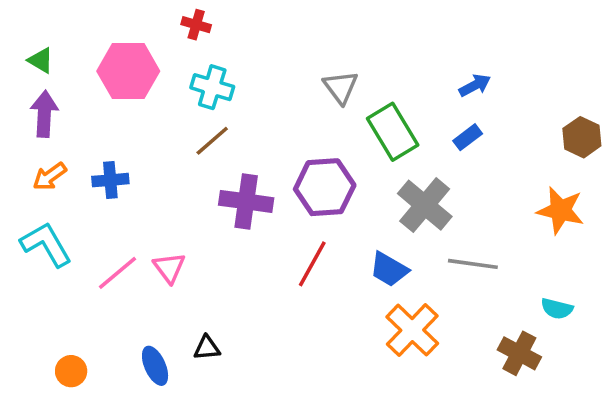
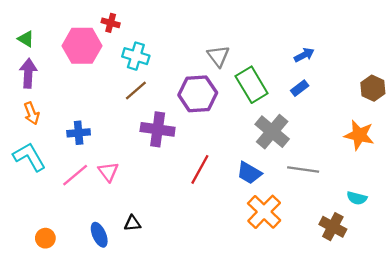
red cross: (196, 25) -> (111, 23), moved
orange arrow: (50, 176) -> (32, 113), turned -75
blue cross: (110, 180) -> (79, 133), moved
purple hexagon: (325, 187) -> (198, 94), moved

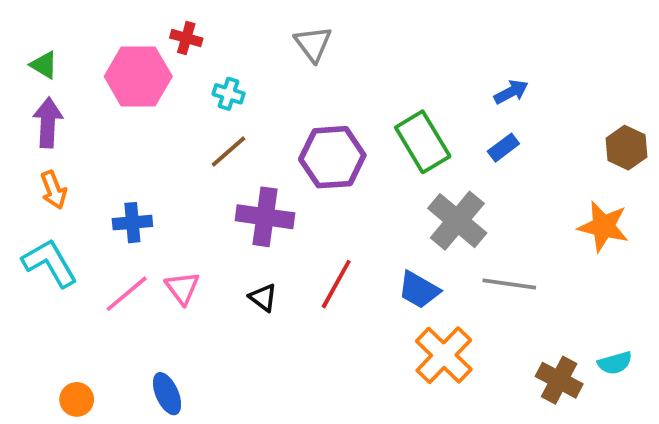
cyan cross: (136, 56) -> (229, 94), size x0.7
gray triangle: (218, 56) -> (313, 44), moved
cyan semicircle: (357, 198) -> (615, 363), moved, turned -30
black triangle: (132, 223) -> (263, 298), moved, turned 42

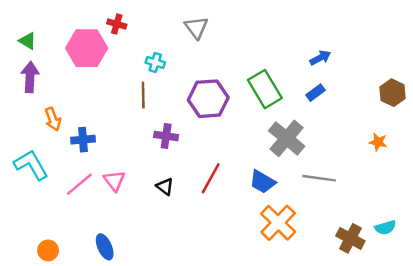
cyan cross: (229, 94) -> (155, 63), moved
brown line: (229, 151) -> (143, 95), turned -50
orange arrow: (54, 190) -> (53, 119), moved
purple cross: (265, 217) -> (166, 136), size x0.7
orange star: (603, 226) -> (378, 142), size x0.6

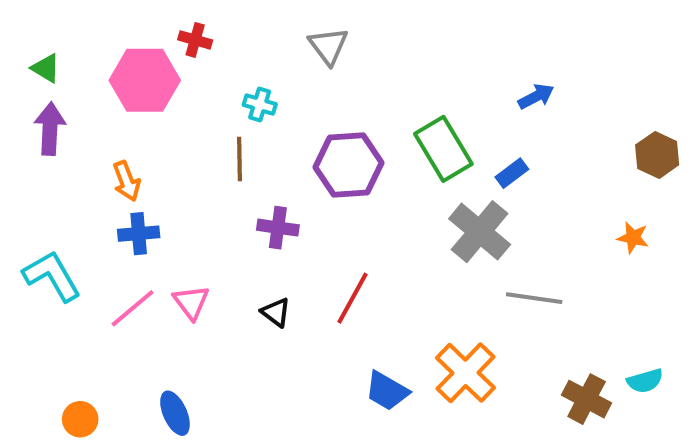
blue rectangle: (315, 93) -> (512, 173), moved
orange arrow: (53, 119) -> (127, 181), moved
blue trapezoid: (262, 182) -> (387, 391), moved

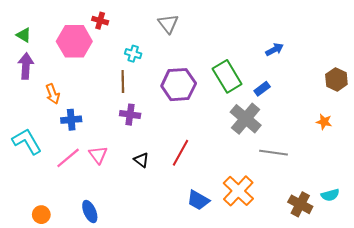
orange arrow: (127, 181) -> (53, 94), moved
purple cross: (278, 228) -> (130, 115), moved

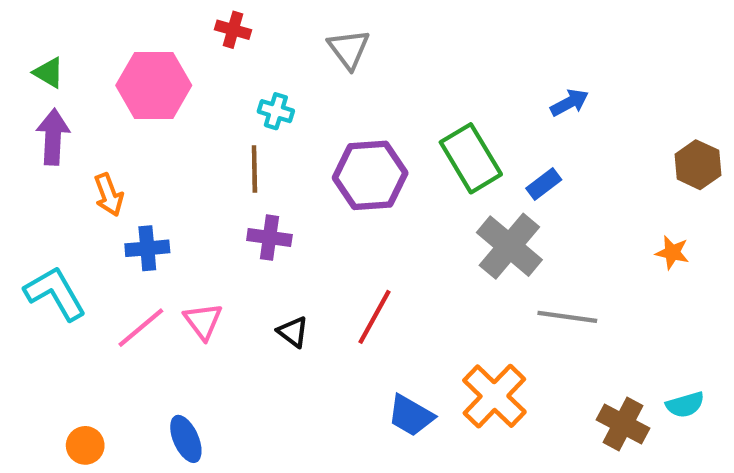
red cross: (100, 21) -> (233, 30), moved

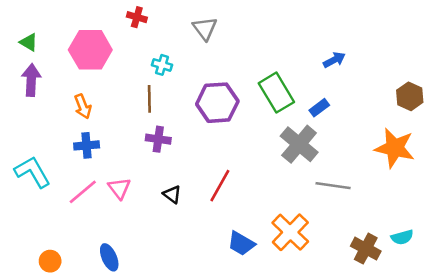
orange arrow: (109, 195) -> (83, 106), moved
orange star: (672, 253) -> (395, 148), size x2.0

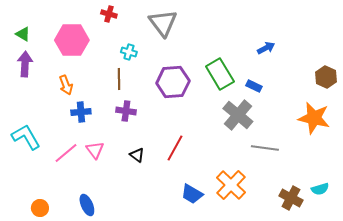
gray triangle: (205, 28) -> (163, 23), size x1.4
blue rectangle: (319, 108) -> (254, 86), turned 63
blue cross: (87, 145) -> (81, 112), moved

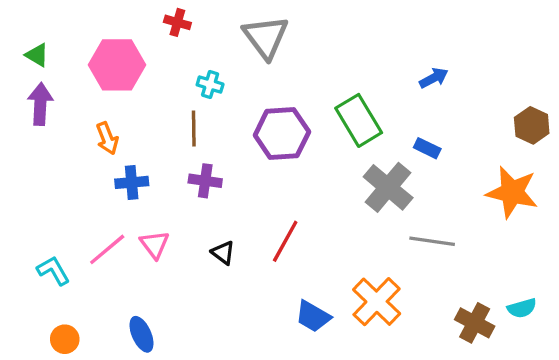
blue rectangle: (254, 86) -> (427, 148), moved
cyan L-shape: (26, 137) -> (53, 271), moved, size x0.7

